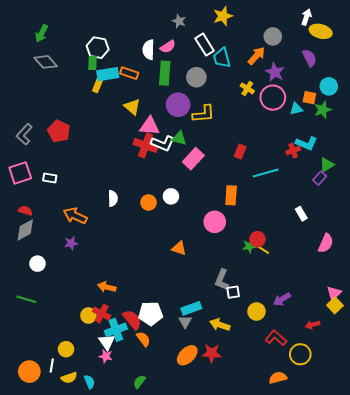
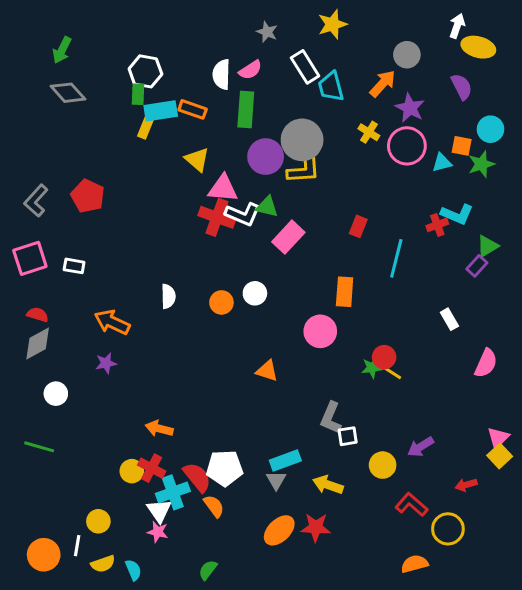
gray circle: (196, 77) -> (302, 140), moved, size x1.4
cyan line: (266, 173) -> (396, 258), turned -60

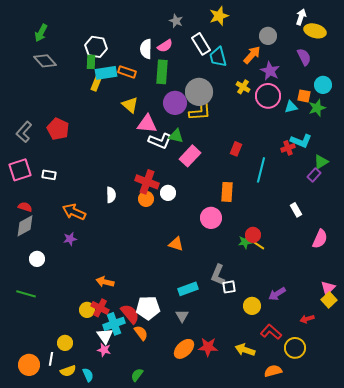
red cross: (217, 217) -> (147, 182), moved
cyan rectangle: (285, 460) -> (188, 289), moved
yellow arrow: (328, 485) -> (245, 350), moved

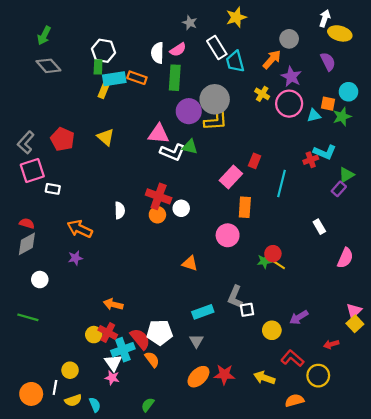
yellow triangle: (130, 105) -> (106, 137), moved
pink rectangle: (190, 156) -> (231, 177), moved
pink square: (20, 170) -> (32, 171), moved

